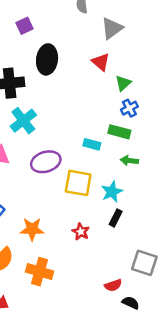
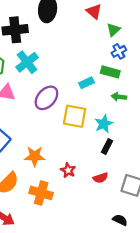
cyan rectangle: (92, 144) -> (86, 83), turned -40
purple ellipse: (46, 162) -> (46, 98), turned -30
red star: (81, 232) -> (68, 170), moved
red semicircle: (113, 285) -> (101, 178), moved

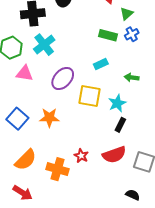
green rectangle: (110, 72) -> (108, 35), moved
orange star: (35, 156) -> (49, 118), moved
red star: (68, 170) -> (81, 156), moved
red semicircle: (101, 178) -> (114, 155), size x1.6

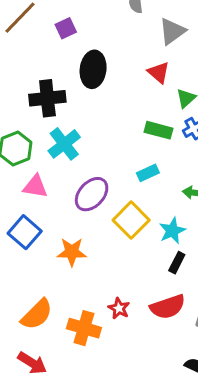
yellow square: (89, 96) -> (131, 220), turned 35
blue square: (17, 119) -> (25, 232), moved

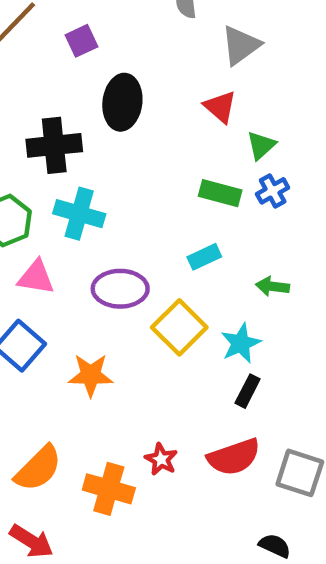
cyan cross: (64, 144) -> (79, 214), turned -36
purple ellipse: (92, 194) -> (120, 289), turned 48

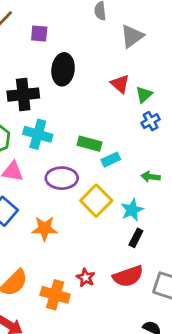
purple square: (81, 41) -> (39, 34), turned 30
red triangle: (220, 107) -> (120, 84), moved
green rectangle: (220, 193) -> (90, 144), moved

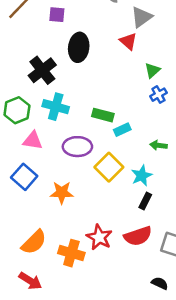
red triangle: (120, 84) -> (128, 41), moved
black cross: (23, 95) -> (42, 70), turned -32
red star: (86, 278) -> (99, 237), size x1.5

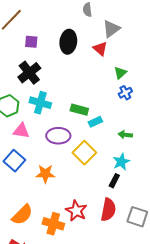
purple square: (57, 15) -> (31, 42), moved
black ellipse: (79, 47) -> (68, 42), moved
cyan star: (142, 176) -> (121, 162), moved
red semicircle: (138, 236) -> (108, 210), turned -60

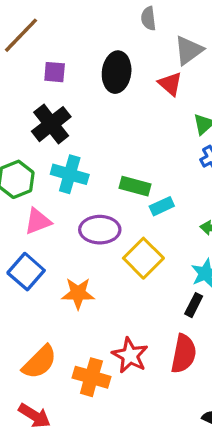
pink triangle: (21, 131) -> (38, 221), turned -30

